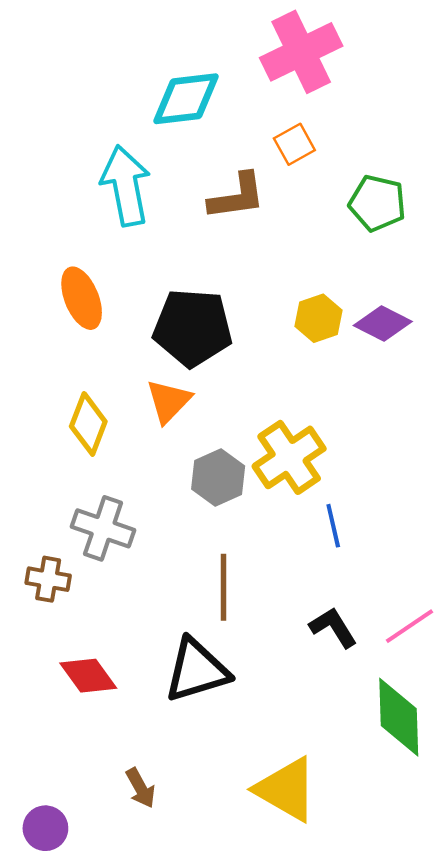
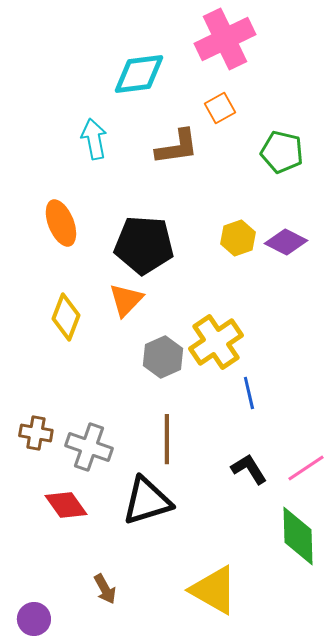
cyan arrow: (126, 186) -> (94, 139), size x0.7
gray cross: (103, 528) -> (89, 447), moved

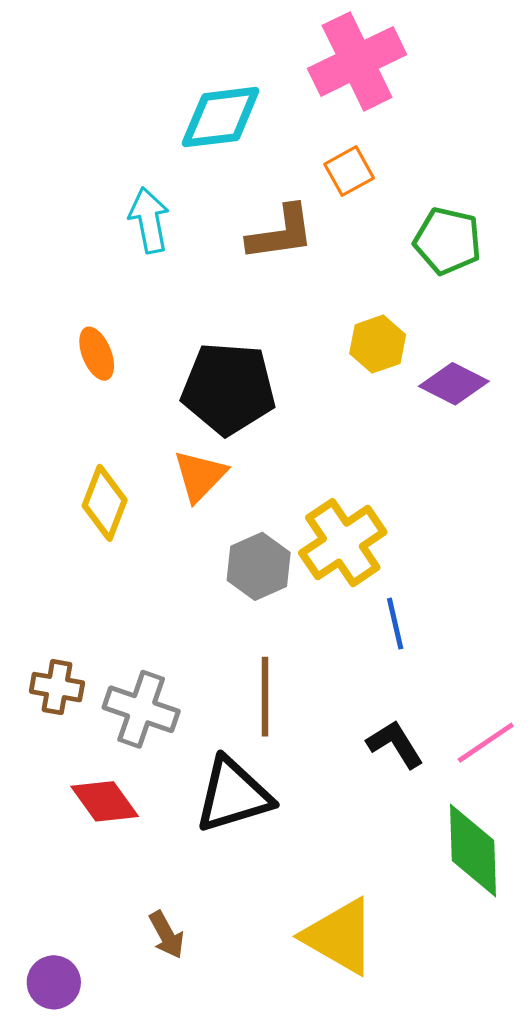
orange ellipse: (61, 223) -> (97, 354), size x0.7
yellow hexagon: (238, 238) -> (378, 344), moved

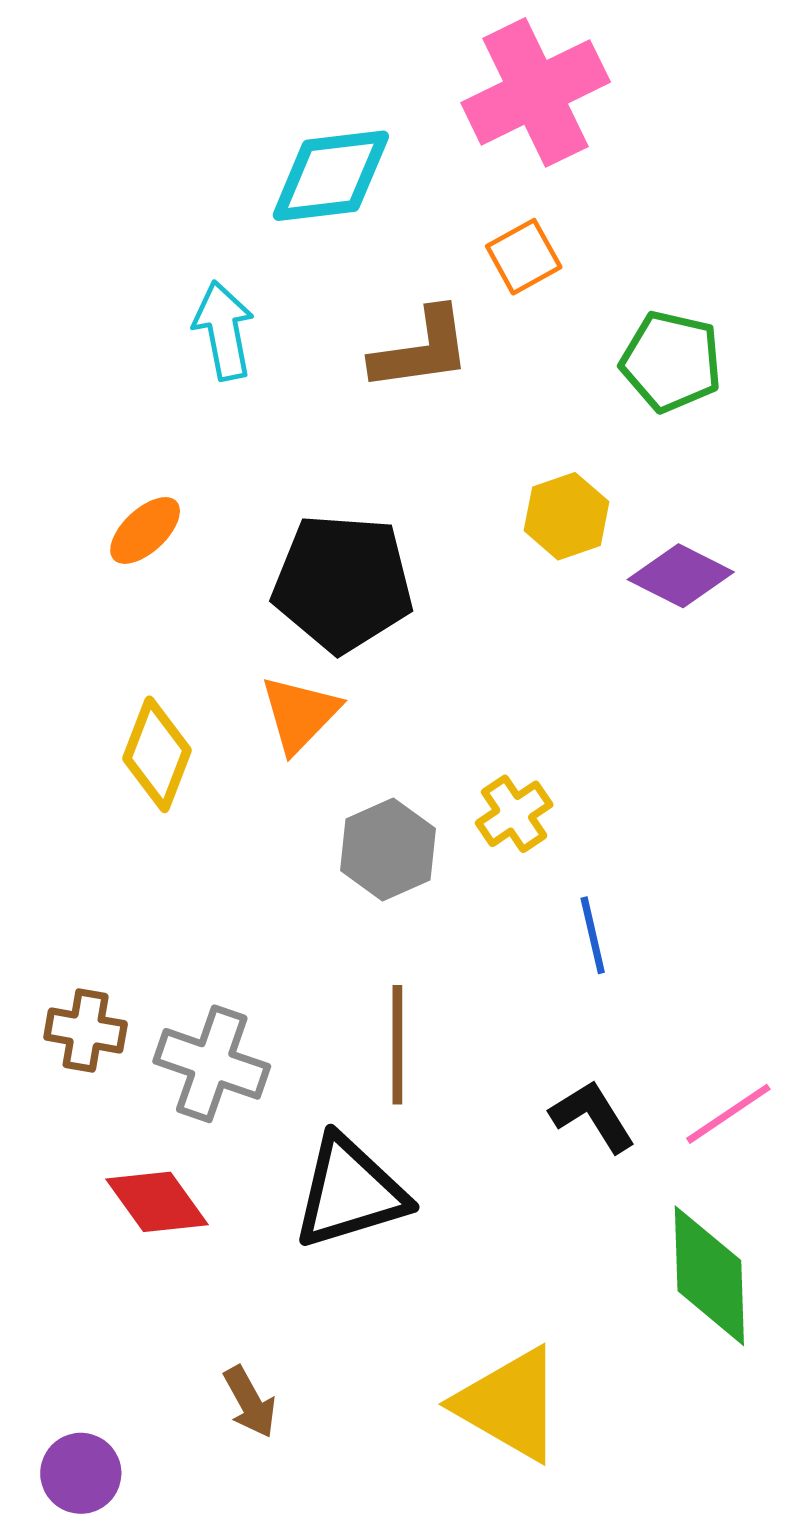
orange ellipse: (97, 354) -> (145, 530), turned 69
yellow cross: (343, 543) -> (514, 814), size x0.6

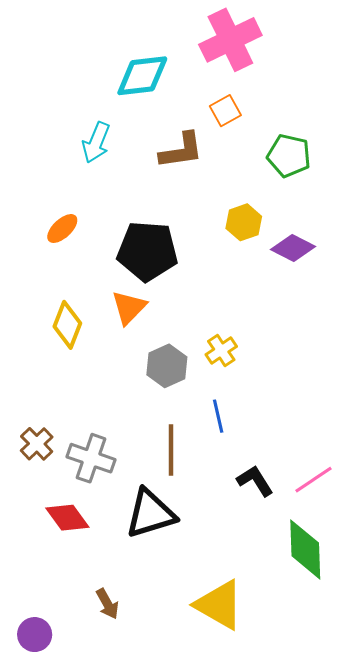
cyan arrow: (224, 331) -> (96, 142), turned -147
blue line: (593, 935) -> (218, 416), moved
brown cross: (86, 1030) -> (37, 444), turned 36

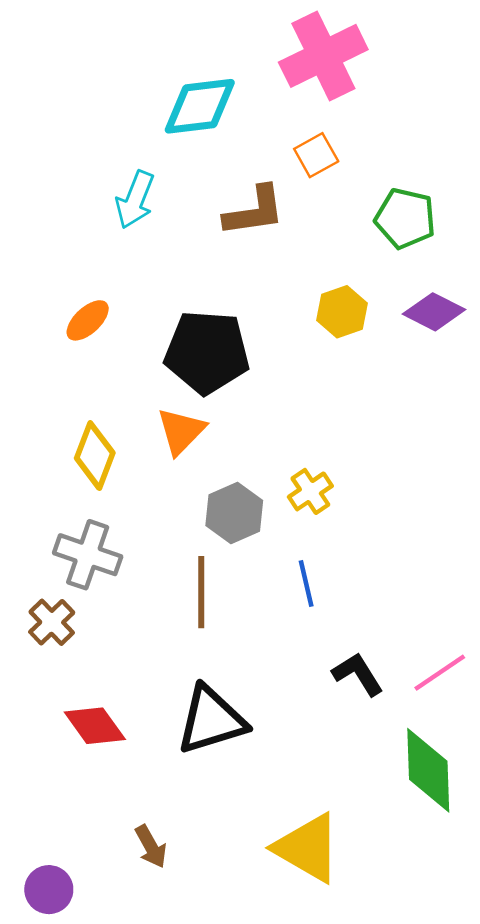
purple diamond: (293, 248) -> (434, 312), moved
brown line: (171, 450) -> (201, 592), moved
gray cross: (91, 458) -> (88, 555), moved

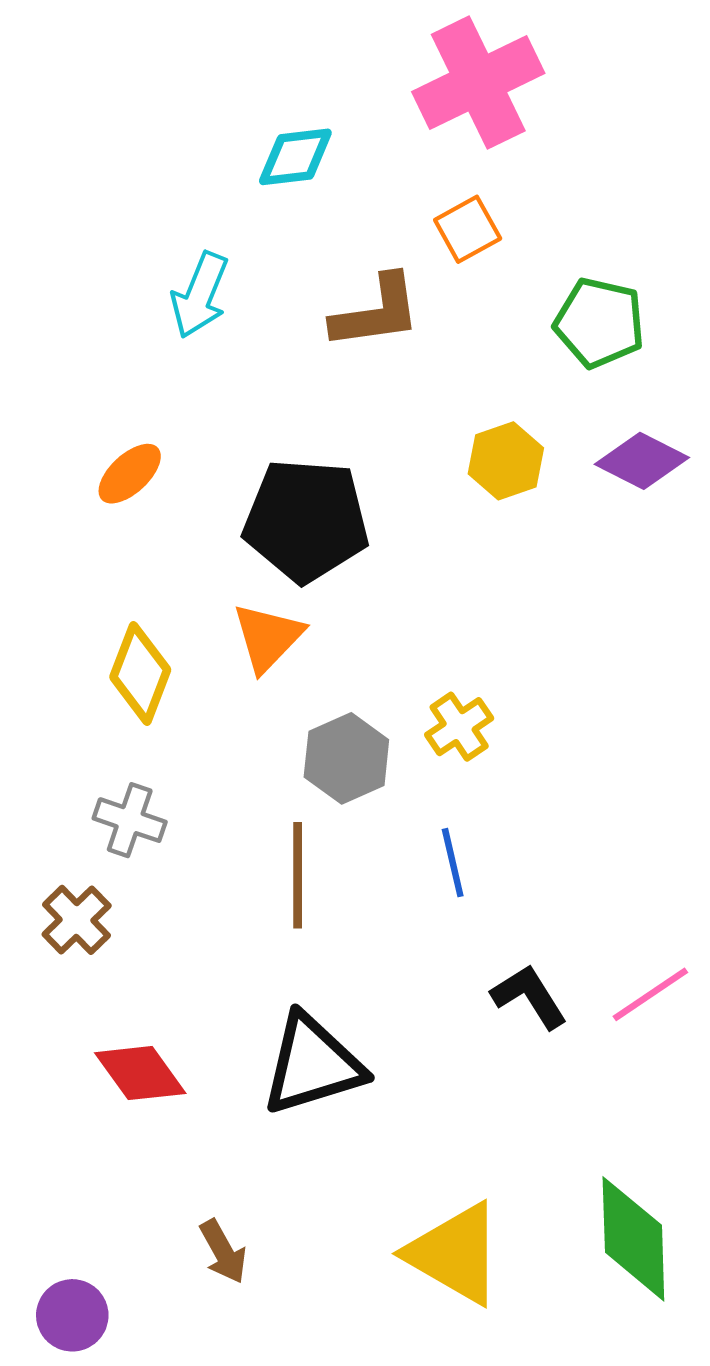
cyan diamond: (200, 106) -> (295, 157), size x0.7
gray cross: (88, 555) -> (130, 820), size x0.7
green diamond: (428, 770) -> (633, 1239), moved

